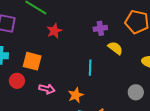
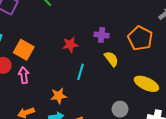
red star: (54, 31) -> (70, 45), moved
pink arrow: (47, 89) -> (24, 75), moved, turned -126

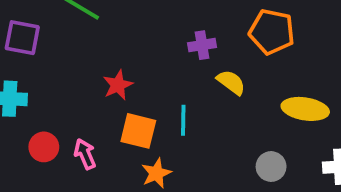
red star: (70, 45) -> (118, 85), moved
orange square: (24, 50) -> (138, 131), moved

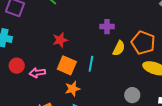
orange pentagon: (272, 32) -> (143, 43), moved
yellow semicircle: (231, 82) -> (119, 48), turned 70
pink arrow: (85, 154) -> (37, 73), turned -84

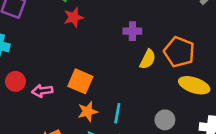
red star: (60, 40) -> (74, 17), moved
cyan line: (91, 64) -> (117, 113), moved

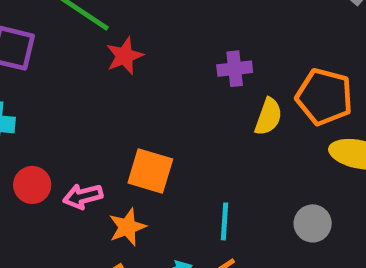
orange star: (88, 112) -> (127, 227), moved

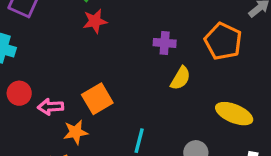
orange pentagon: (324, 97) -> (223, 41), moved
orange square: (150, 171) -> (97, 99), turned 32

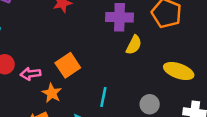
purple cross: (165, 43) -> (119, 17), size x1.5
orange star: (76, 132) -> (52, 93), turned -30

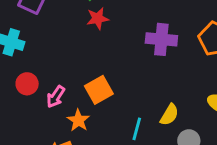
yellow semicircle: (134, 45) -> (169, 115), moved
pink arrow: (30, 74) -> (56, 97), turned -54

